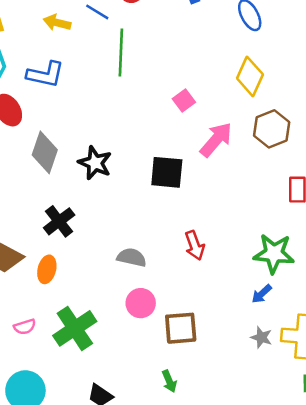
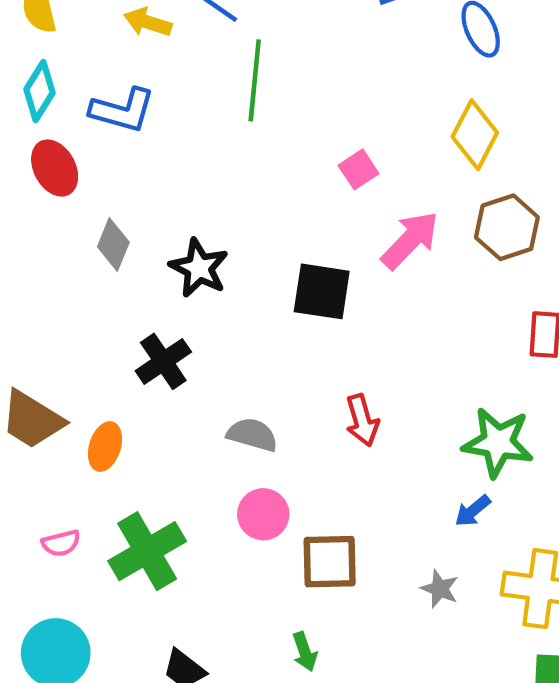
gray diamond: (45, 152) -> (113, 245), size x0.7
black cross: (59, 221) -> (163, 361), moved
gray star: (261, 337) -> (440, 589), moved

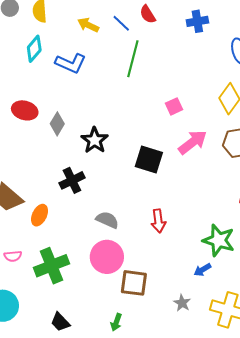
red ellipse: (55, 168) -> (25, 110), moved, turned -55
pink circle: (263, 514) -> (107, 257), size x1.4
green arrow: (305, 652) -> (116, 322), turned 30

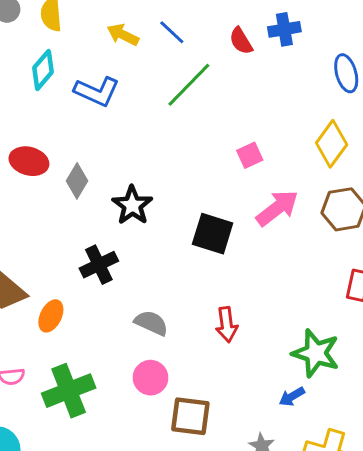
red semicircle: (148, 14) -> (241, 41), moved
green line: (133, 59) -> (189, 85), turned 30
pink circle: (107, 257) -> (151, 378), size x0.7

